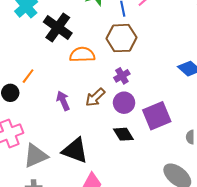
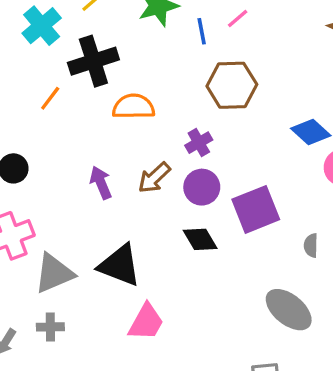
black cross: (58, 28) -> (93, 61), turned 36
brown hexagon: (121, 38) -> (232, 85), moved
orange line: (28, 76) -> (50, 98), moved

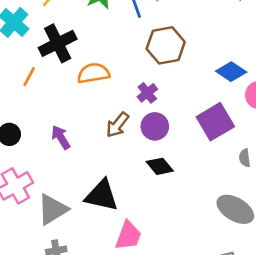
purple arrow: (101, 183) -> (61, 137), moved
purple square: (256, 209) -> (215, 122), moved

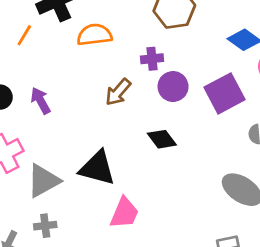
purple cross: (147, 93) -> (152, 59), turned 30
purple circle: (155, 126) -> (173, 87), moved
purple arrow: (61, 137) -> (41, 101), moved

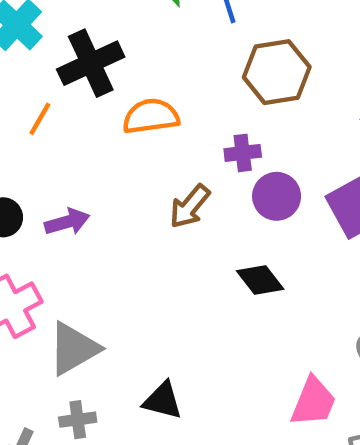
purple arrow: (41, 101) -> (67, 222), turned 104
black triangle: (97, 168) -> (163, 401), moved, size x0.7
pink trapezoid: (124, 213) -> (313, 402), moved

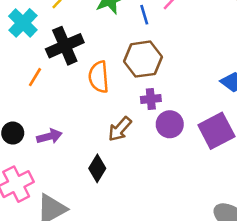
brown hexagon: (277, 72) -> (143, 59), moved
orange semicircle: (151, 116) -> (99, 77), turned -88
black diamond: (260, 280) -> (97, 168), moved, turned 68

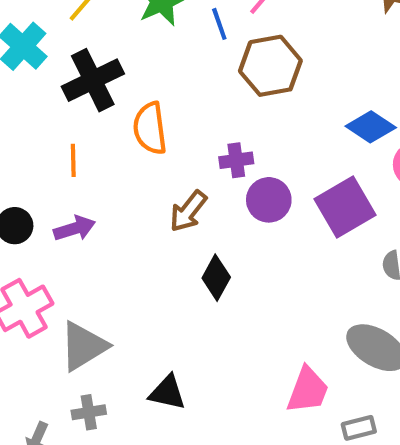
brown hexagon: (143, 59) -> (270, 66), moved
orange line: (35, 77) -> (73, 160), moved, turned -30
black diamond: (97, 168) -> (216, 278), moved

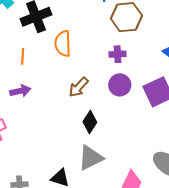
purple cross: (236, 160) -> (118, 54), moved
gray triangle: (83, 346) -> (91, 158), moved

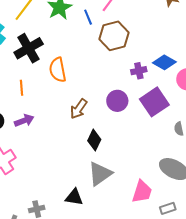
purple cross: (118, 54) -> (139, 71), moved

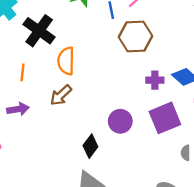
black cross: (29, 48) -> (39, 31), turned -36
purple circle: (117, 101) -> (120, 121), moved
brown arrow: (79, 109) -> (61, 95), moved

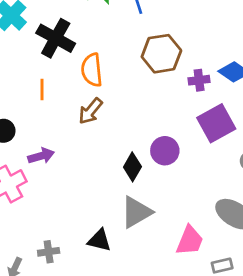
brown hexagon: (136, 36) -> (161, 54), moved
purple arrow: (18, 109) -> (41, 156), moved
purple circle: (120, 121) -> (165, 151), moved

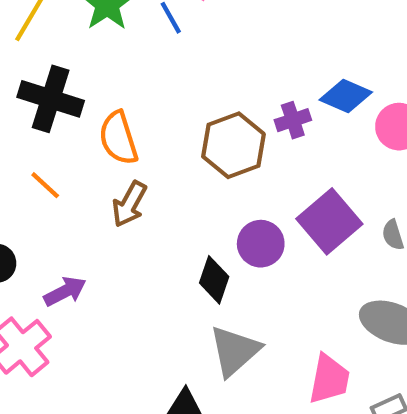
brown hexagon: (161, 54) -> (233, 145), moved
orange line: (42, 90) -> (45, 185), turned -36
purple square: (216, 123) -> (329, 221), moved

